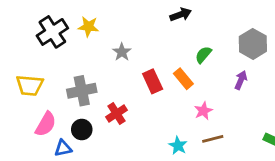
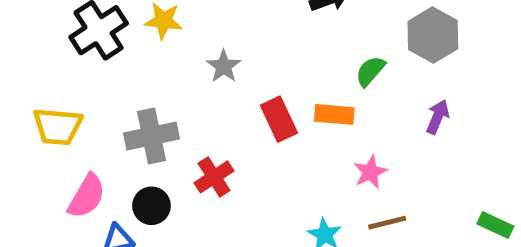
gray hexagon: (253, 44) -> (433, 35), moved
orange rectangle: (183, 79) -> (334, 114), turned -45

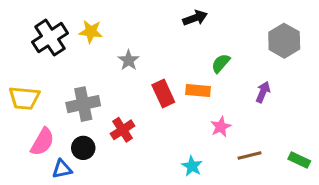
gray hexagon: (433, 35) -> (284, 41), moved
brown line: (387, 223) -> (249, 155), moved

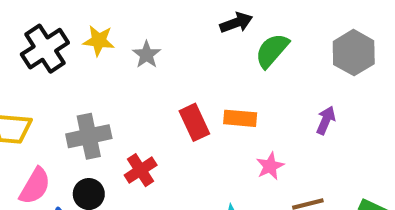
gray star: (129, 60) -> (147, 55), moved
green semicircle: (221, 63) -> (272, 51), moved, size x1.4

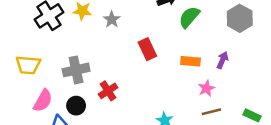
orange rectangle: (240, 118) -> (190, 61), moved
red rectangle: (194, 122) -> (147, 49), moved
pink star: (270, 166) -> (206, 88), moved

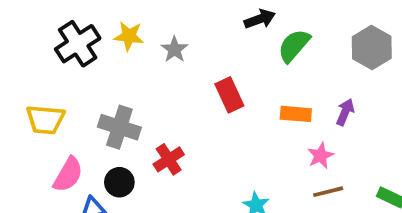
gray cross: (76, 70) -> (119, 127), turned 30

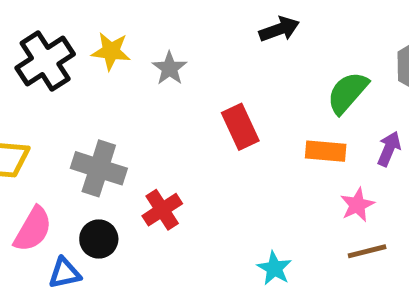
green semicircle: (294, 46) -> (348, 93), moved

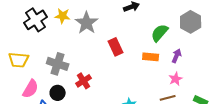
gray star: (170, 68) -> (87, 23), size x1.6
pink star: (357, 205) -> (176, 79), moved

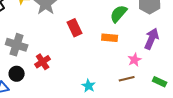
purple arrow: (177, 56) -> (152, 39), moved, size x1.5

